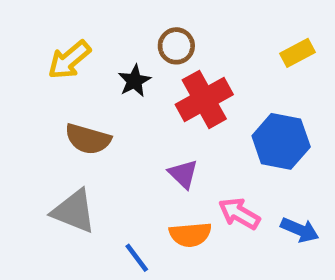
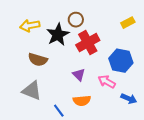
yellow arrow: (69, 60) -> (30, 26), turned 30
black star: (134, 81) -> (58, 35), size x1.6
pink arrow: (239, 214) -> (107, 82), moved

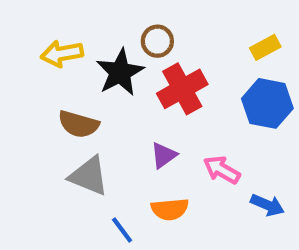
blue hexagon: (121, 61) -> (267, 103), moved
purple triangle: (79, 75) -> (164, 155), turned 40
gray triangle: (32, 91) -> (89, 176), moved

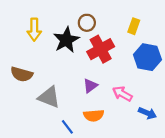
yellow rectangle: (265, 47) -> (134, 26), moved, turned -42
yellow arrow: (62, 54) -> (34, 30), turned -80
brown semicircle: (79, 124) -> (22, 74), moved

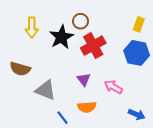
yellow rectangle: (134, 26) -> (139, 24), moved
purple triangle: (90, 86) -> (84, 79), turned -32
blue arrow: (147, 113) -> (137, 114), moved

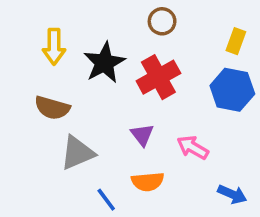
brown circle: (81, 21) -> (162, 21), moved
brown semicircle: (20, 69) -> (52, 108), moved
gray triangle: (46, 90) -> (77, 153), turned -45

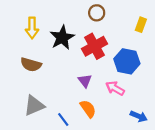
blue hexagon: (232, 90) -> (127, 61), moved
gray triangle: (77, 153) -> (34, 106), moved
orange semicircle: (148, 182) -> (88, 109), turned -120

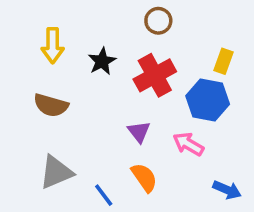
yellow rectangle: (141, 25) -> (223, 61), moved
black star: (62, 38) -> (102, 61), size x0.7

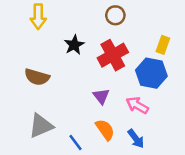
yellow arrow: (53, 45) -> (38, 17), moved
blue arrow: (227, 190) -> (136, 139), moved, turned 30

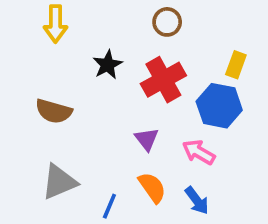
blue line: (76, 143) -> (109, 206), turned 60

